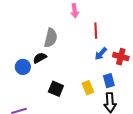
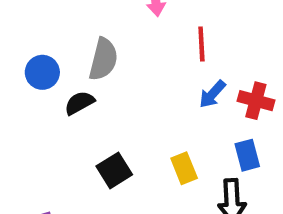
blue circle: (23, 67) -> (42, 72), moved
blue rectangle: (109, 81) -> (247, 155), moved
black square: (56, 89) -> (114, 170), turned 35

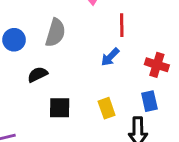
blue arrow: (212, 94) -> (110, 57), moved
black semicircle: (79, 103) -> (38, 75), moved
black square: (114, 170) -> (60, 108), turned 30

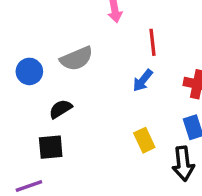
gray semicircle: (55, 33) -> (76, 59), turned 56
black square: (60, 108) -> (51, 147), moved

